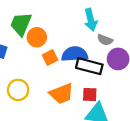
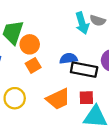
gray semicircle: (105, 40) -> (98, 21), moved
blue semicircle: (75, 54) -> (69, 58), size x0.7
orange square: (50, 57) -> (33, 65), moved

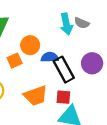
orange circle: (30, 44) -> (30, 45), moved
black rectangle: (84, 70) -> (64, 70), turned 45

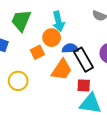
cyan arrow: (66, 24) -> (58, 21), moved
orange trapezoid: (36, 96) -> (62, 70), moved, turned -35

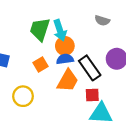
green trapezoid: (21, 21) -> (40, 29), moved
orange circle: (52, 38) -> (65, 46), moved
blue semicircle: (70, 48) -> (65, 59), moved

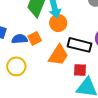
blue semicircle: (65, 59) -> (20, 39), moved
black rectangle: (90, 68) -> (79, 45), turned -45

